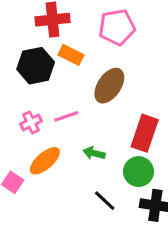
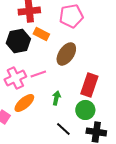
pink cross: (31, 122) -> (15, 78), size x1.5
green arrow: (94, 153) -> (56, 98), turned 88

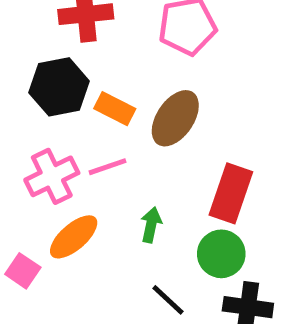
orange rectangle: (41, 34) -> (115, 109), moved

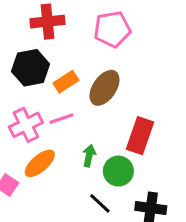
orange rectangle: (115, 109) -> (66, 82), turned -60
green circle: (221, 254) -> (118, 171), moved

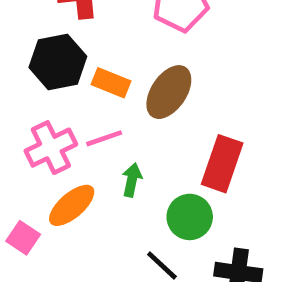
orange rectangle: (66, 82) -> (111, 83), turned 55
green arrow: (89, 156) -> (132, 180), moved

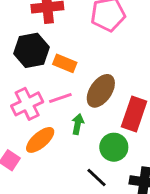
brown ellipse: (169, 92) -> (101, 91), moved

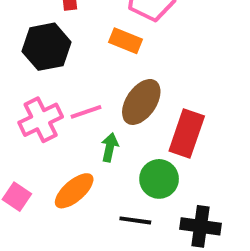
orange rectangle: (65, 63) -> (125, 41), moved
orange ellipse: (40, 140) -> (74, 191), moved
black line: (96, 178) -> (135, 220), turned -35

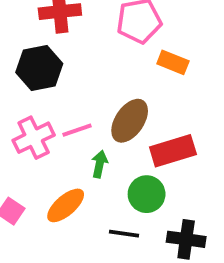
orange rectangle: (125, 41) -> (173, 62), moved
red rectangle: (187, 134) -> (173, 151), turned 54

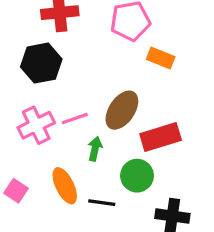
orange ellipse: (66, 205) -> (65, 186), turned -75
black line: (124, 234) -> (102, 203), moved

